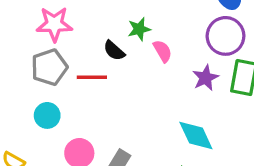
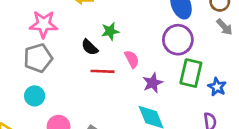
pink semicircle: (162, 51) -> (132, 59), moved
red line: (92, 77) -> (102, 71), moved
purple star: (205, 78) -> (153, 83), moved

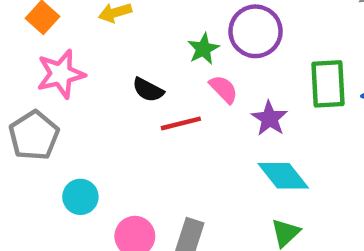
green star: (110, 31) -> (203, 49), moved
purple circle: (178, 40) -> (256, 31), moved
gray pentagon: (38, 58) -> (34, 136), moved

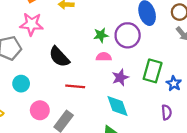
pink semicircle: (224, 89) -> (104, 57), turned -64
black semicircle: (148, 90) -> (59, 57), moved, size x1.5
red line: (181, 123) -> (75, 86), moved

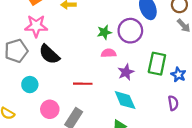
black semicircle: (59, 57) -> (49, 54), moved

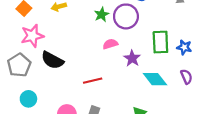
green star: (104, 32) -> (102, 15), moved
cyan circle: (30, 85) -> (28, 99), moved
cyan diamond: (125, 100) -> (155, 79), moved

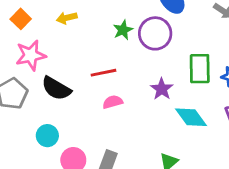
pink semicircle: (110, 44) -> (113, 102), moved
red line: (93, 81) -> (103, 73), moved
cyan circle: (28, 99) -> (47, 136), moved

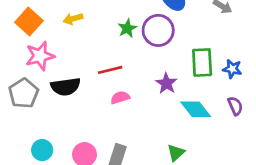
orange square: (21, 19) -> (29, 21), size x1.4
black semicircle: (56, 88) -> (66, 87), turned -36
cyan circle: (47, 136) -> (42, 150), moved

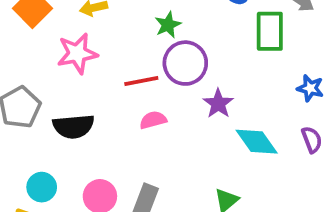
purple circle: (158, 30) -> (185, 63), moved
pink star: (40, 56) -> (77, 53), moved
green rectangle: (202, 62) -> (270, 31), moved
black semicircle: (66, 87) -> (73, 126), moved

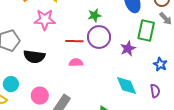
purple star: (218, 104) -> (128, 48), moved

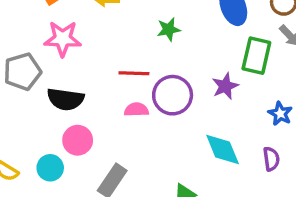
pink star: (45, 20) -> (63, 39), moved
purple circle: (99, 37) -> (173, 95), moved
cyan circle: (11, 84) -> (50, 168), moved
pink circle: (40, 96) -> (78, 140), moved

